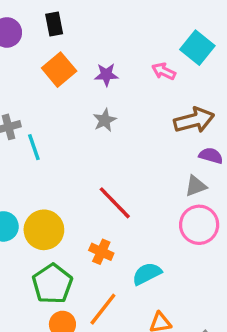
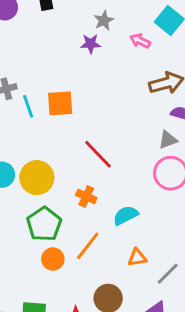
orange square: (59, 70) -> (60, 103), moved, turned 36
gray star: (105, 120) -> (104, 20), moved

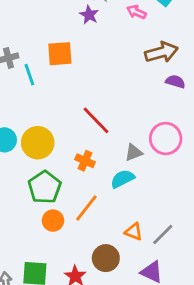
purple star: (91, 44) -> (89, 15), turned 30
orange square: (60, 103) -> (60, 54), moved
gray triangle: (168, 140) -> (134, 152), moved
orange triangle: (137, 258) -> (134, 232), moved, turned 30

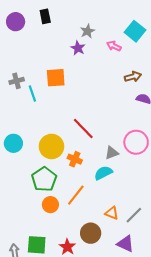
brown arrow: (161, 52) -> (133, 77), size x0.7
yellow circle: (38, 143) -> (51, 146), moved

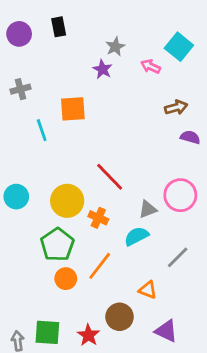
gray cross: (17, 81) -> (21, 89), moved
gray line: (134, 215) -> (178, 257), moved

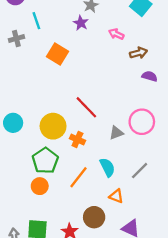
pink arrow: (151, 66) -> (116, 34), moved
orange square: (73, 109) -> (57, 54), turned 35
cyan line: (42, 130) -> (36, 21), moved
cyan semicircle: (136, 236) -> (107, 167), moved, turned 90
orange circle: (66, 279) -> (40, 186), moved

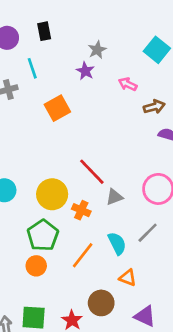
orange square: (57, 54) -> (57, 108), turned 30
gray triangle: (116, 133) -> (114, 197), moved
gray line: (140, 171) -> (148, 233), moved

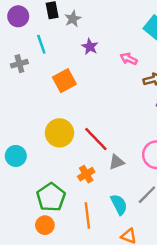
gray star: (97, 50) -> (73, 19), moved
yellow circle: (52, 194) -> (59, 133), moved
orange cross: (81, 210) -> (86, 174), turned 35
orange line: (83, 255) -> (87, 215), turned -45

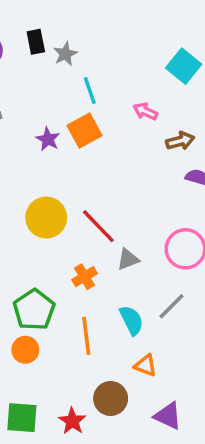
cyan line: (41, 44) -> (90, 90), moved
purple star: (90, 47) -> (48, 139), moved
orange square: (64, 81) -> (84, 131), moved

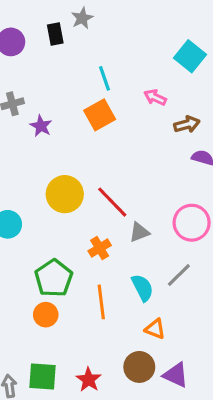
gray star: (65, 54) -> (82, 18), moved
purple star: (48, 139) -> (41, 126), moved
brown circle: (111, 398) -> (139, 367), moved

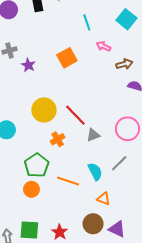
cyan line: (104, 78) -> (87, 22), moved
orange cross: (100, 248) -> (58, 139), moved
orange line: (101, 302) -> (68, 181), turned -65

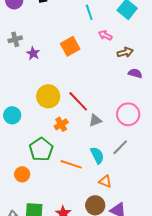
orange circle: (31, 189) -> (22, 174), moved

